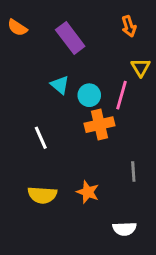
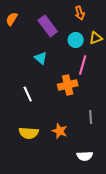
orange arrow: (129, 26) -> (80, 13), moved
orange semicircle: (17, 28) -> (12, 19), turned 88
yellow triangle: (141, 67) -> (96, 38), moved, turned 40
cyan circle: (89, 95) -> (76, 40), moved

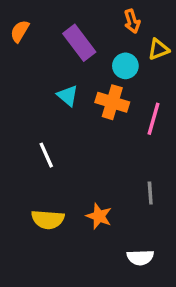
yellow triangle: (96, 38) -> (158, 49), moved
pink line: (83, 65) -> (153, 119), moved
orange cross: (68, 85) -> (112, 102), moved, turned 30

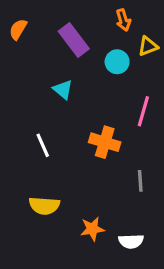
orange cross: (112, 102) -> (105, 142), moved
orange star: (99, 216) -> (92, 229), moved, turned -30

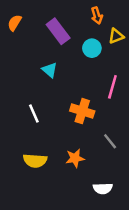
gray line: (140, 181) -> (110, 141), turned -35
orange star: (92, 229) -> (75, 158), moved

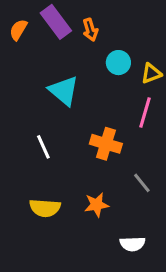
orange arrow: (97, 15) -> (90, 30), moved
purple rectangle: (58, 31) -> (56, 22), moved
yellow triangle: (116, 36) -> (151, 73), moved
cyan triangle: (50, 70) -> (64, 91), size x1.5

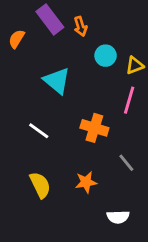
orange semicircle: (18, 30) -> (17, 39), moved
white line: (43, 147) -> (39, 131), turned -30
yellow semicircle: (45, 208) -> (40, 185), turned -120

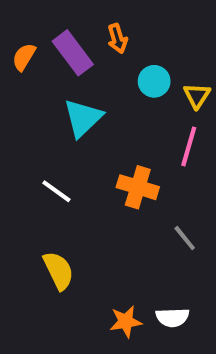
purple rectangle: (50, 19) -> (73, 53), moved
yellow triangle: (135, 65) -> (197, 96), turned -36
cyan triangle: (57, 81) -> (83, 118), turned 36
orange star: (86, 182) -> (126, 322), moved

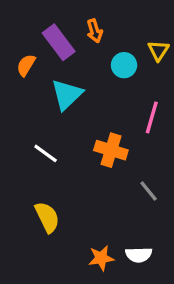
orange semicircle: (24, 57) -> (26, 65), moved
yellow triangle: (197, 96) -> (158, 50), moved

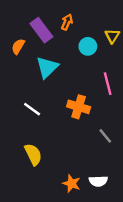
orange arrow: (95, 31) -> (67, 22), turned -140
pink line: (152, 117) -> (108, 84), turned -30
orange star: (101, 258) -> (72, 183), turned 30

